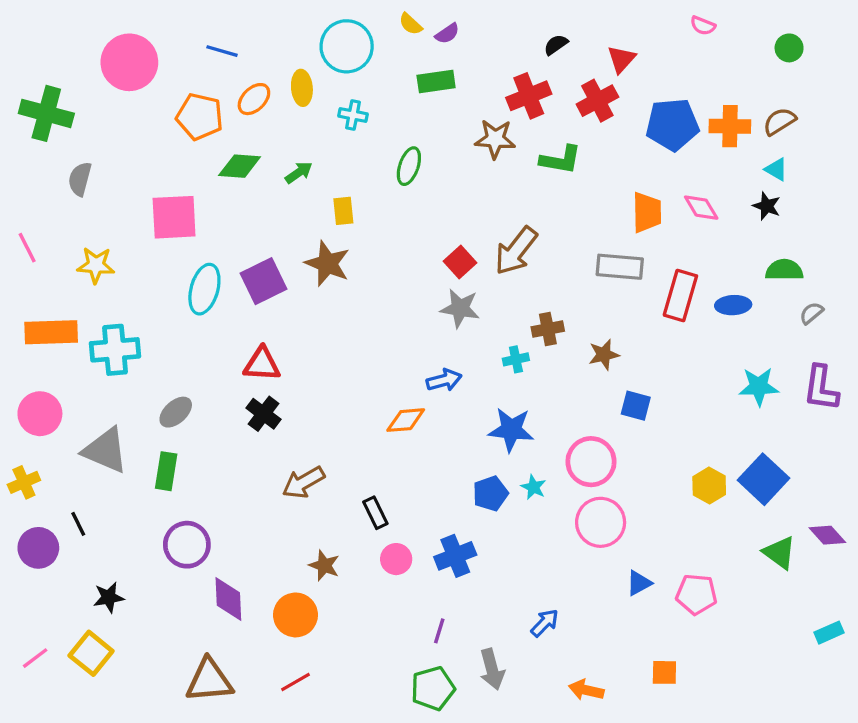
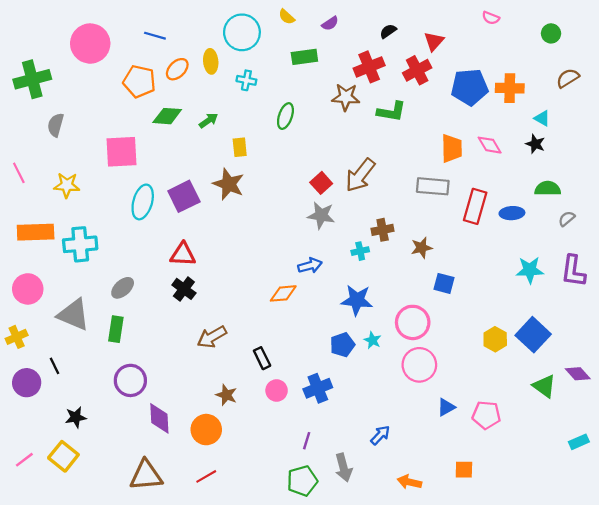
purple semicircle: (447, 34) -> (330, 23), moved
green cross: (46, 113) -> (32, 79), turned -30
brown semicircle: (779, 121) -> (568, 78), moved

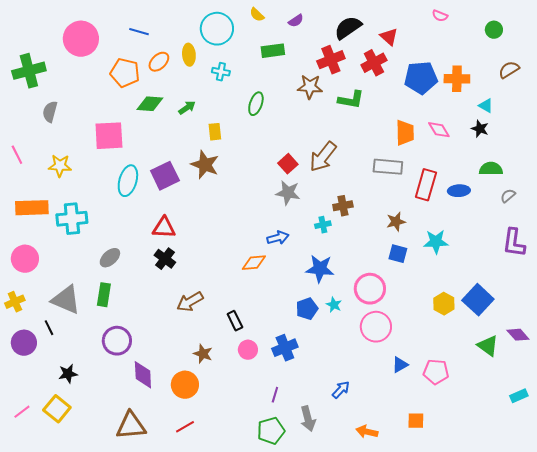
black semicircle: (388, 31) -> (348, 28), size x1.8
red triangle: (434, 41) -> (389, 37), turned -30
brown star: (422, 248) -> (396, 222), moved
cyan star: (530, 270) -> (436, 242), moved
gray triangle: (73, 315) -> (66, 300), moved

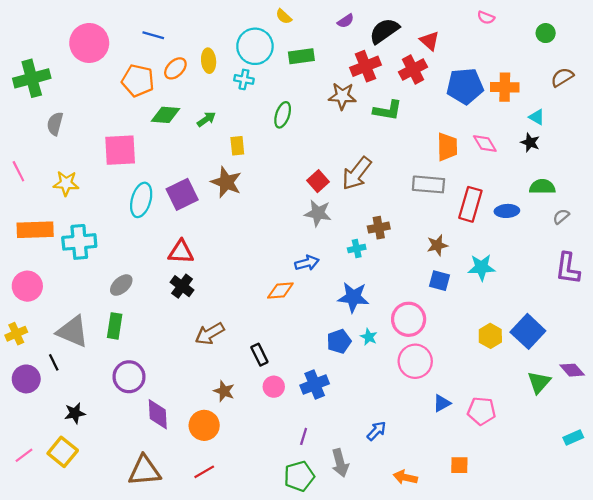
purple semicircle: (296, 21) -> (346, 21), moved
cyan circle: (217, 29) -> (255, 46), moved
green triangle: (488, 346) -> (539, 382), turned 35

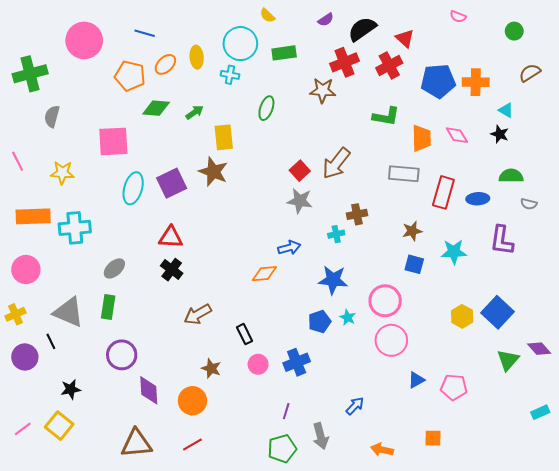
green L-shape: (388, 110) -> (386, 116), moved
yellow rectangle: (237, 146) -> (224, 137), size x1.4
gray semicircle: (561, 216) -> (529, 204), turned -126
purple L-shape: (568, 268) -> (502, 240), moved

